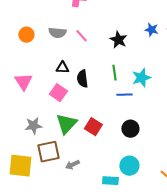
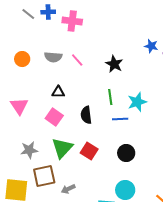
blue star: (151, 30) -> (151, 46), moved
black semicircle: (82, 79) -> (86, 115), moved

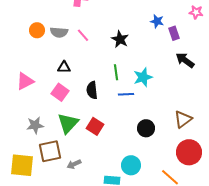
orange circle: (22, 59) -> (37, 30), moved
pink triangle: (19, 106) -> (25, 81), turned 36
black circle: (126, 153) -> (146, 128), moved

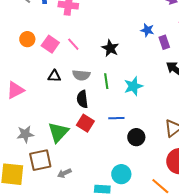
gray semicircle: (59, 32) -> (81, 75), moved
pink square: (60, 92) -> (50, 44), moved
blue line: (126, 94) -> (116, 118), moved
red square: (95, 126) -> (85, 123), moved

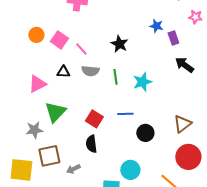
pink line: (73, 44) -> (81, 49), moved
pink triangle: (15, 90) -> (37, 84), moved
black semicircle: (82, 99) -> (91, 144), moved
green triangle: (58, 132) -> (55, 112), moved

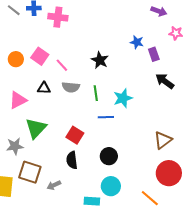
orange circle: (36, 35) -> (16, 59), moved
blue line: (125, 114) -> (106, 117), moved
black circle: (145, 133) -> (109, 156), moved
brown square: (49, 156) -> (30, 172), turned 30

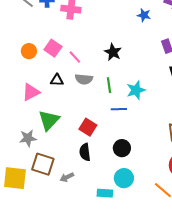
blue star: (137, 42) -> (144, 15), moved

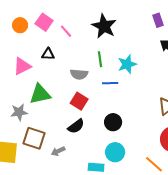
black star: (113, 52) -> (104, 26), size x1.4
gray semicircle: (84, 79) -> (79, 74), moved
green triangle: (49, 120) -> (40, 94), turned 35
black semicircle: (85, 152) -> (76, 126), turned -120

